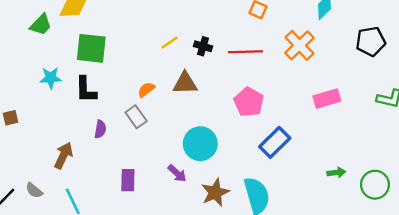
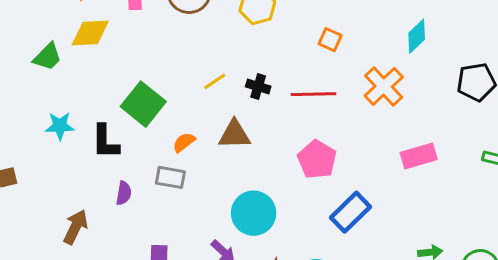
green square: (91, 48) -> (143, 104), moved, turned 32
gray rectangle: (136, 117) -> (170, 177), turned -45

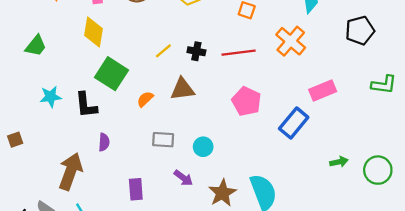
yellow diamond: (90, 33) -> (94, 32), moved, turned -72
gray rectangle: (170, 177) -> (163, 140), moved
blue rectangle: (350, 212) -> (294, 123), moved
cyan circle: (254, 213) -> (203, 147), size x0.6
brown arrow: (75, 227) -> (70, 171), size x1.4

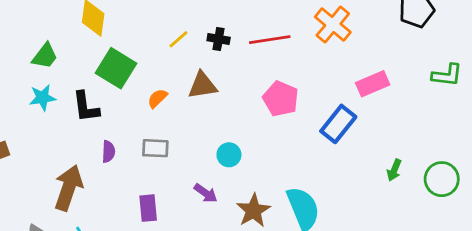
green trapezoid: (36, 46) -> (45, 56), moved
gray rectangle: (163, 140) -> (155, 148), moved
green arrow: (339, 162) -> (394, 170), turned 126

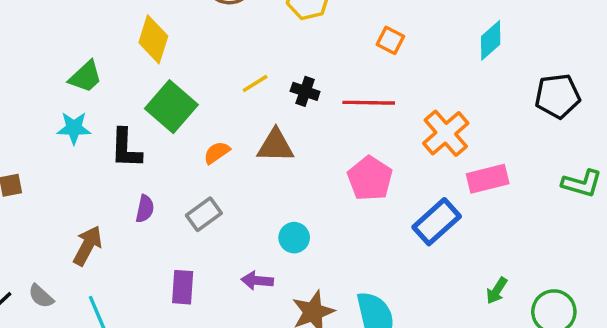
orange cross: (333, 25) -> (446, 133), moved
gray rectangle: (155, 148) -> (204, 214), turned -48
brown arrow: (68, 188) -> (88, 246), size x0.7
purple arrow: (206, 193) -> (257, 281), turned 140

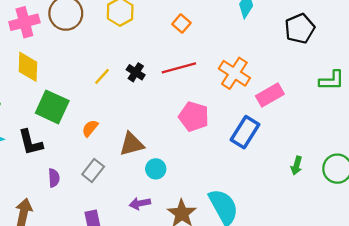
orange square: (390, 40) -> (181, 24), turned 30
black cross: (305, 91) -> (136, 72), turned 30
brown triangle: (276, 146) -> (132, 144), moved

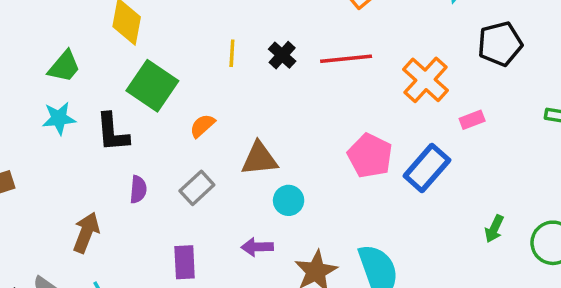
black pentagon: (300, 29) -> (500, 44), moved
yellow line: (102, 76) -> (232, 53), turned -48
pink rectangle: (270, 95) -> (472, 120), size x0.6
pink pentagon: (194, 117) -> (370, 156), moved

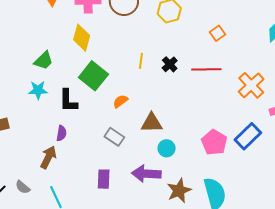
pink pentagon: (370, 156) -> (214, 142), moved
gray rectangle: (197, 188) -> (114, 137), turned 72
purple semicircle: (138, 189) -> (61, 133), moved
purple arrow: (257, 247) -> (146, 174), size x1.6

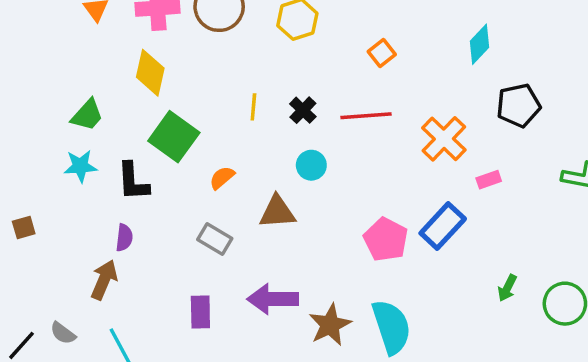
cyan circle: (167, 148) -> (311, 165), moved

